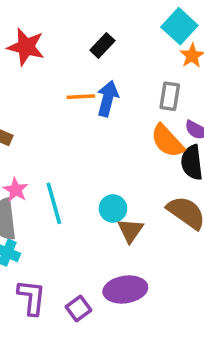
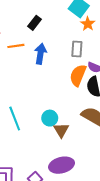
orange line: (81, 97) -> (16, 46), moved
orange semicircle: (167, 141) -> (78, 75), turned 70

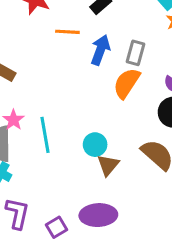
gray rectangle: (77, 49) -> (135, 53), moved
orange semicircle: (78, 75) -> (127, 83), moved

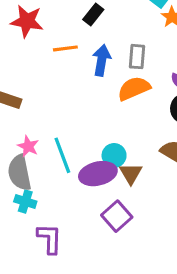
orange semicircle: (127, 83) -> (134, 88), turned 44
purple ellipse: (98, 215) -> (98, 174), moved
purple square: (57, 227) -> (117, 216), moved, size x1.4

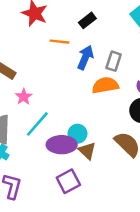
pink star: (28, 146) -> (24, 97), moved
cyan line: (62, 155) -> (37, 124), turned 48
brown triangle: (131, 173) -> (87, 151), turned -30

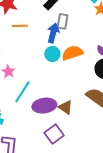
orange line: (59, 42) -> (20, 26), moved
gray rectangle: (114, 61) -> (63, 21), moved
cyan circle: (77, 134) -> (52, 54), moved

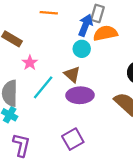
orange semicircle: (72, 53) -> (105, 33), moved
purple ellipse: (44, 106) -> (80, 95), moved
brown triangle: (66, 107) -> (72, 74), moved

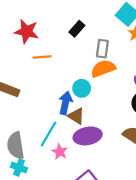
gray rectangle: (98, 13) -> (102, 49), moved
blue arrow: (85, 25) -> (65, 103), moved
pink star: (30, 63) -> (60, 152), moved

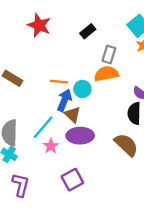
orange line: (42, 57) -> (59, 82), moved

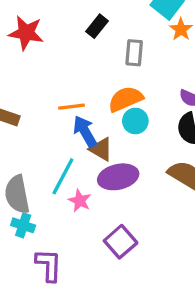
orange semicircle: (106, 74) -> (126, 99), moved
cyan circle: (82, 89) -> (135, 121), moved
blue arrow: (64, 100) -> (85, 131), turned -40

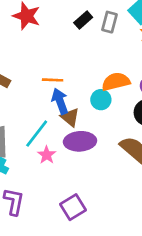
gray rectangle: (134, 53) -> (109, 22), moved
orange semicircle: (126, 99) -> (116, 82), moved
purple square: (121, 242) -> (73, 207), moved

